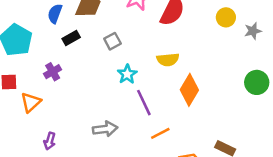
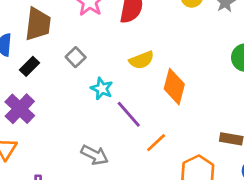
purple cross: (53, 72) -> (20, 109), size x1.5
gray arrow: (105, 129) -> (95, 155), turned 50

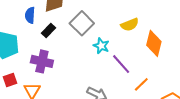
gray square: (76, 57) -> (82, 23), size x1.6
purple cross: (20, 109) -> (42, 61), turned -30

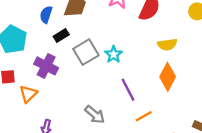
gray square: (82, 23) -> (86, 52), moved
yellow semicircle: (130, 25) -> (167, 44), moved
cyan star: (101, 46) -> (114, 54), moved

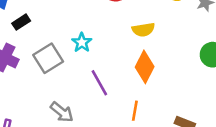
gray square: (86, 52) -> (48, 58), moved
orange line: (144, 116) -> (135, 111), moved, turned -49

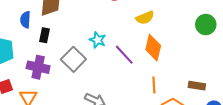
black rectangle: (21, 22) -> (45, 35), turned -32
purple line: (99, 83) -> (124, 55), moved

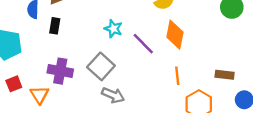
gray square: (73, 59) -> (101, 66), moved
purple cross: (38, 67) -> (60, 71), moved

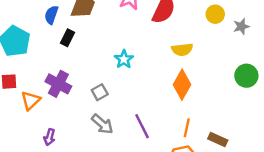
purple line: (143, 44) -> (142, 126), moved
gray square: (101, 66) -> (100, 92), size x0.6
orange line: (177, 76) -> (187, 128), moved

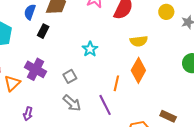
orange line: (187, 128) -> (116, 83), moved

